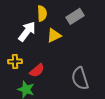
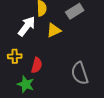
red semicircle: (37, 70) -> (37, 65), turned -35

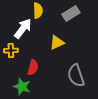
yellow triangle: (54, 30) -> (57, 43), moved
yellow cross: (15, 56) -> (11, 51), moved

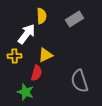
yellow triangle: (57, 43) -> (46, 55), moved

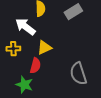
white arrow: (27, 34) -> (25, 27), turned -90

